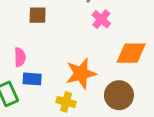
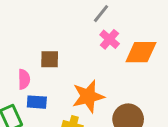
brown square: (38, 15) -> (50, 59), moved
orange diamond: (131, 53) -> (141, 52), moved

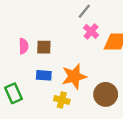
pink semicircle: (24, 79) -> (24, 46), moved
blue rectangle: (37, 102) -> (44, 75), moved

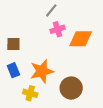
pink cross: (91, 31) -> (58, 29), turned 32
blue rectangle: (44, 75) -> (13, 70), turned 64

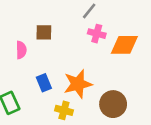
pink cross: (58, 29) -> (97, 34), turned 32
brown square: (13, 44) -> (44, 32), moved

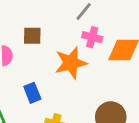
orange star: (78, 84) -> (71, 63), moved

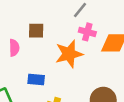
blue rectangle: (32, 93) -> (36, 79), turned -63

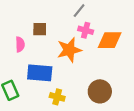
blue rectangle: (36, 79) -> (40, 73), size x1.6

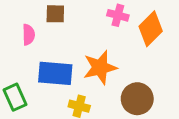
orange diamond: (110, 40) -> (151, 29), turned -45
orange star: (69, 50) -> (100, 67), moved

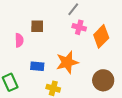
blue rectangle: (55, 73) -> (37, 66), size x0.6
brown circle: (137, 99) -> (103, 80), moved

